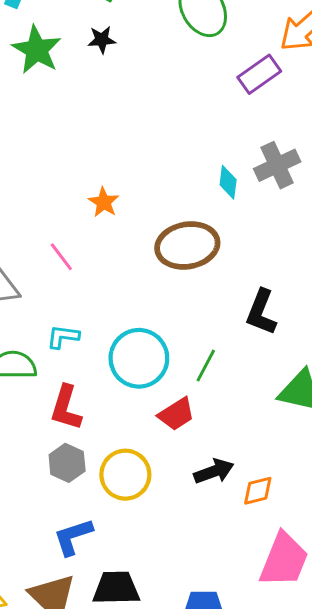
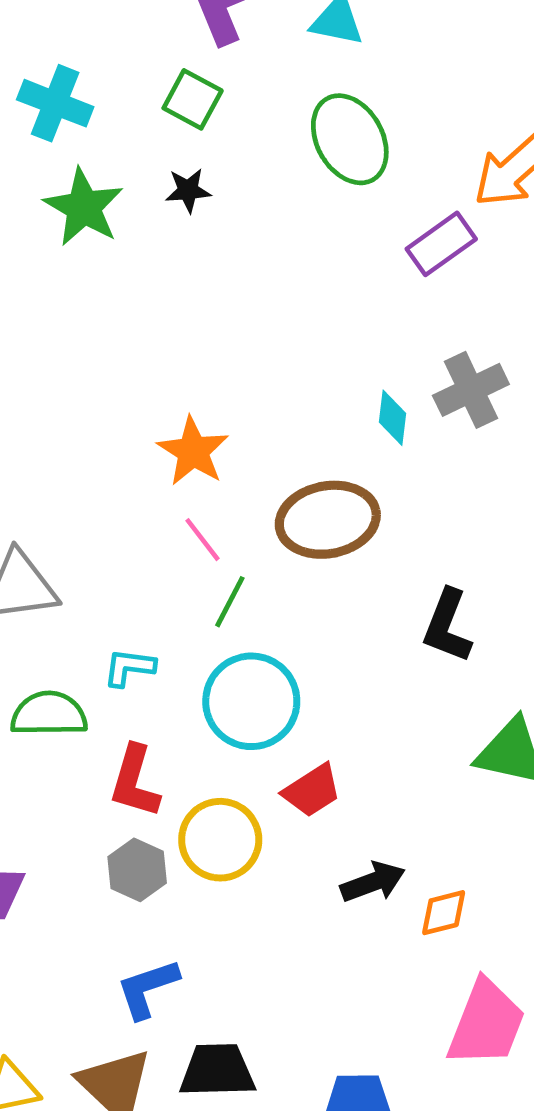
orange star: (104, 202) -> (193, 451), size x1.4
pink line: (61, 257) -> (202, 540), moved
green line: (206, 366) -> (230, 602), moved
yellow circle: (125, 475) -> (220, 840), moved

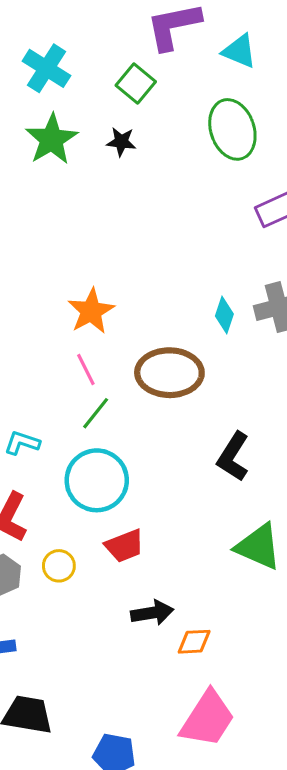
yellow circle: (220, 840) -> (59, 566), size x0.6

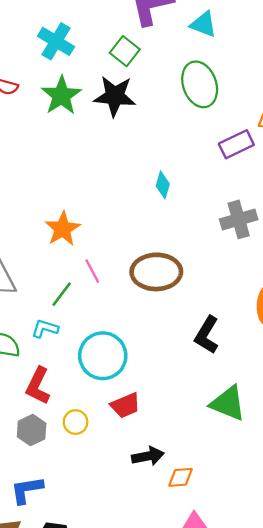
black star: (121, 142) -> (115, 96), size x1.8
orange star: (91, 311) -> (63, 229), moved
cyan diamond: (224, 315) -> (163, 185), moved
green line: (96, 413) -> (62, 294), moved

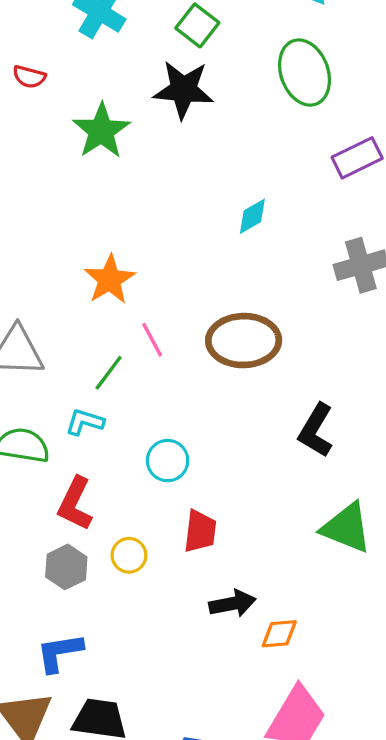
green star: (61, 96) -> (101, 131), moved
cyan diamond: (163, 185) -> (252, 216), turned 44
cyan circle: (103, 356) -> (168, 461), size x0.6
red trapezoid: (125, 405) -> (200, 531), turned -60

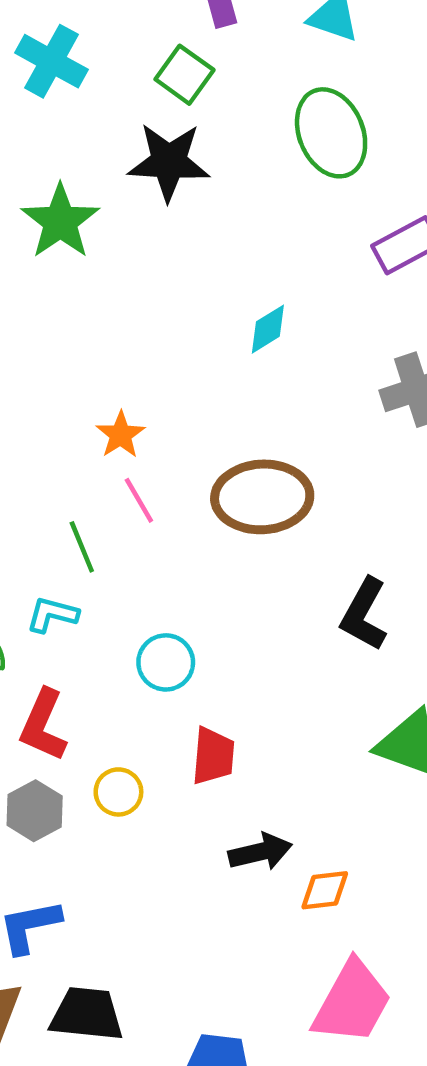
orange star: (110, 280) -> (121, 435), moved, size x0.7
green line: (109, 373) -> (82, 547), turned -57

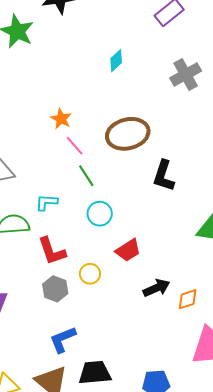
green line: (82, 547) -> (86, 176), moved
black L-shape: (364, 614) -> (164, 176), moved
red L-shape: (43, 725) -> (52, 251), turned -32
red trapezoid: (213, 756) -> (128, 250), turned 64

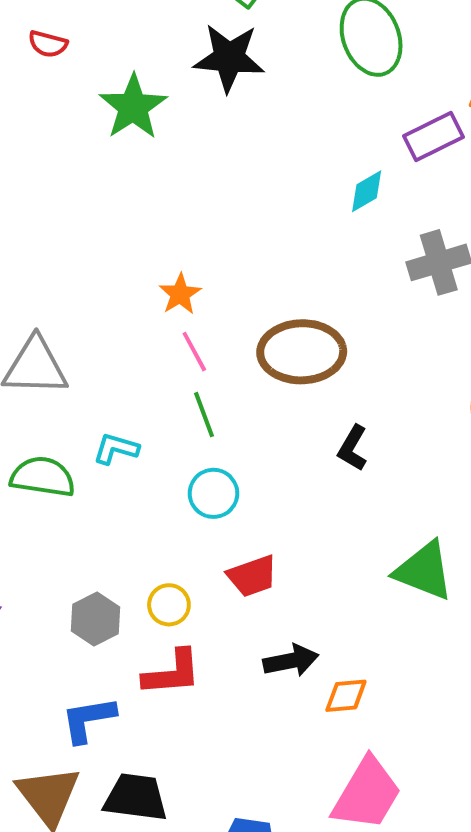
cyan diamond: (116, 61) -> (367, 191), moved
black L-shape: (164, 176) -> (353, 448), size x0.7
red L-shape: (52, 251) -> (172, 673), moved, turned -88

